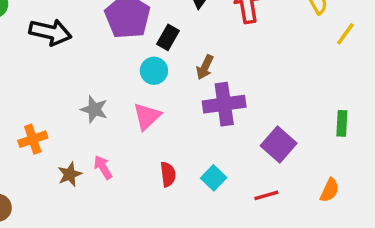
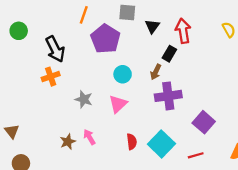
black arrow: (50, 32) -> (55, 49), turned 50
black rectangle: (168, 37) -> (169, 54), moved
orange cross: (33, 139) -> (51, 77), moved
cyan square: (214, 178) -> (161, 144), size x1.6

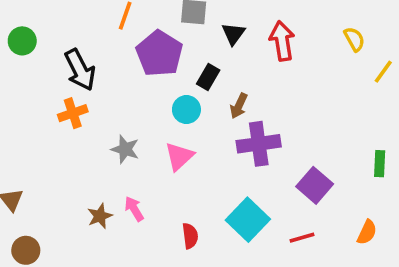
black rectangle: (169, 54) -> (208, 77), moved
red semicircle: (132, 142) -> (190, 236), moved

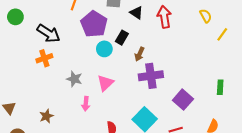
black triangle: (233, 34) -> (136, 13), turned -32
black arrow: (80, 70) -> (49, 33), turned -30
cyan circle: (186, 110) -> (104, 49), moved
pink arrow: (134, 209) -> (86, 104), moved, turned -144
brown star: (100, 216) -> (46, 116), moved

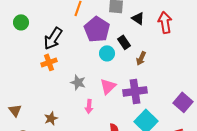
black arrow: (49, 33) -> (53, 38), turned 90
black rectangle: (122, 38) -> (124, 42), turned -64
purple cross: (151, 76) -> (135, 91), moved

